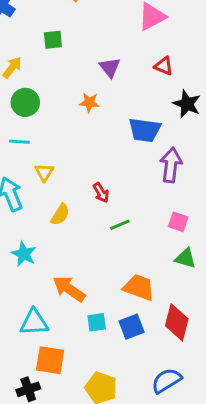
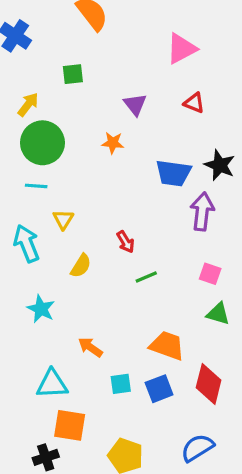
green circle: (25, 102) -> (42, 143), size x1.4
black star: (187, 104) -> (220, 165), moved
orange arrow: (69, 289) -> (90, 347), size x0.7

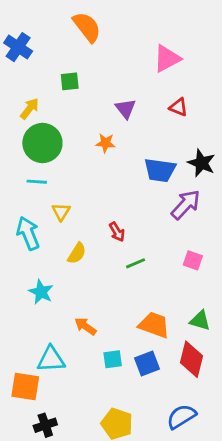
purple arrow: (202, 211) -> (186, 205), turned 36
green triangle: (218, 314) -> (200, 321), moved
orange square: (70, 425) -> (25, 386), moved

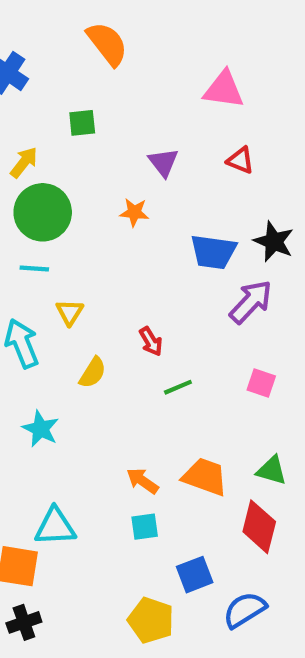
pink triangle: (167, 58) -> (224, 90), turned 36
orange arrow: (85, 326) -> (143, 481), moved
blue square: (147, 364) -> (195, 575), moved
black cross: (45, 425) -> (24, 622), moved

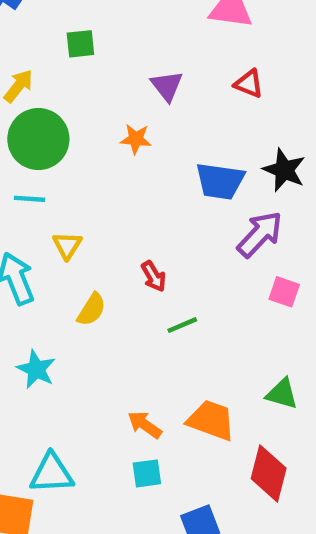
pink square: (261, 383) -> (284, 292), moved
green triangle: (272, 470) -> (282, 394), moved

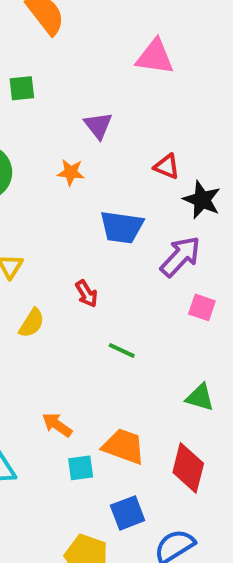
red triangle: (249, 84) -> (167, 166), moved
blue trapezoid: (220, 181) -> (122, 227), moved
green line: (182, 325) -> (122, 350), moved, turned 48
orange trapezoid: (211, 420) -> (124, 446), moved
orange arrow: (145, 425) -> (57, 425), moved

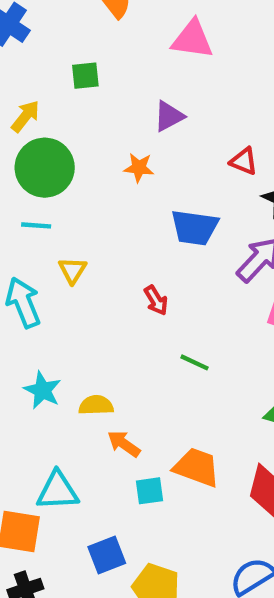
pink triangle: (155, 57) -> (192, 39), moved
purple triangle: (98, 125) -> (169, 116), turned 40
yellow semicircle: (32, 323) -> (96, 405), moved, turned -124
blue square: (128, 513) -> (107, 555), moved

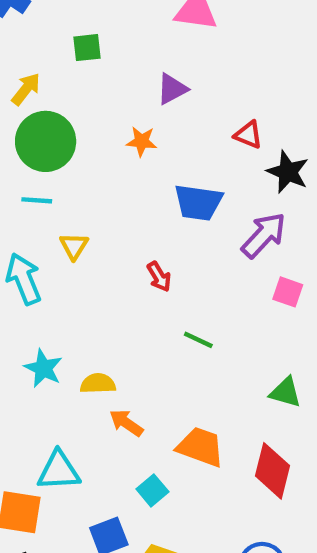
cyan square: (150, 491) -> (152, 490), moved, turned -32

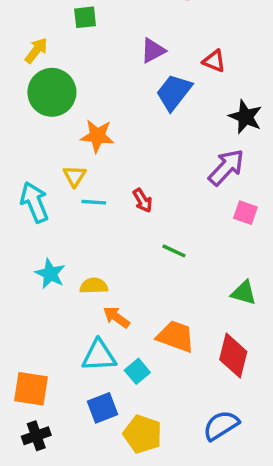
red triangle: (248, 135) -> (214, 61), moved
orange star: (142, 141) -> (97, 136), moved, size x1.4
cyan line: (37, 200) -> (94, 202), moved
blue trapezoid: (198, 202) -> (174, 92), moved, turned 120
cyan triangle: (59, 471) -> (99, 356), moved

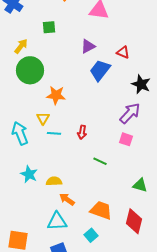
red arrow: (143, 200) -> (82, 132), turned 40
pink square: (245, 213) -> (126, 139), moved
cyan square: (137, 371) -> (91, 235), moved

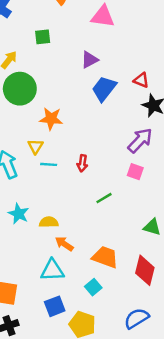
red triangle: (123, 52) -> (141, 80), moved
green line: (100, 161) -> (104, 198), turned -56

